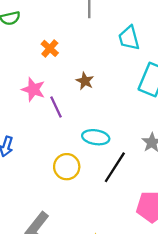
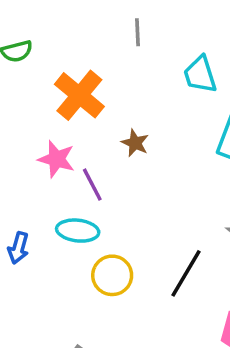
orange cross: (50, 48) -> (79, 95), size x1.8
cyan ellipse: (96, 137) -> (78, 231), moved

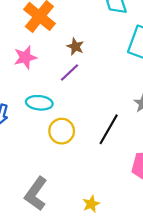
pink star: (56, 159) -> (25, 57), turned -30
purple line: (92, 185) -> (70, 73), moved, turned 75

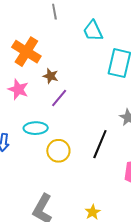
brown star: (75, 47) -> (51, 76), moved
pink star: (25, 57) -> (18, 89), turned -30

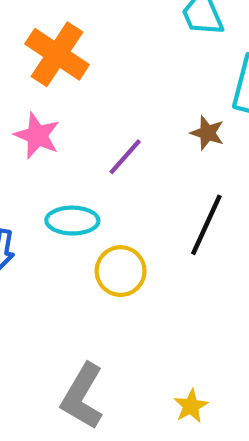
brown star: (51, 76) -> (207, 133), moved
black line: (100, 144) -> (206, 225), moved

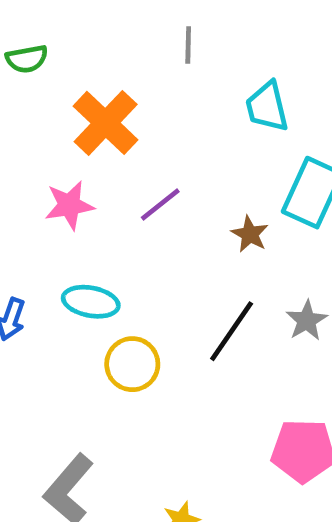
pink star: (37, 136) -> (69, 205), turned 30
purple line: (125, 157) -> (160, 205), moved

